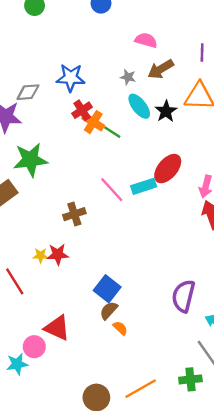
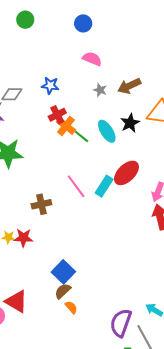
pink semicircle: (146, 40) -> (92, 59), moved
blue star: (71, 78) -> (50, 85), size x0.7
cyan ellipse: (139, 106) -> (107, 131), moved
cyan rectangle: (144, 186) -> (104, 186), turned -45
purple semicircle: (183, 296) -> (121, 323), moved

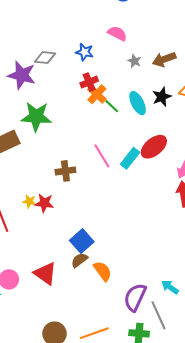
pink semicircle: (92, 59) -> (117, 33), moved
red triangle: (16, 302) -> (45, 273), moved
orange semicircle: (71, 307) -> (103, 271), moved, size x1.5

